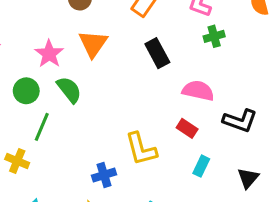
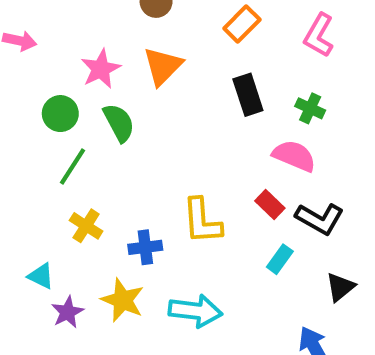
green cross: (214, 36) -> (310, 108), moved, turned 30
black L-shape: (240, 121) -> (320, 219), moved
yellow cross: (17, 161) -> (86, 226), moved

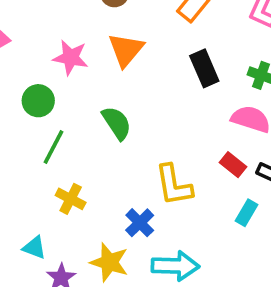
pink star: (101, 69) -> (71, 58), turned -30
green semicircle: (119, 123) -> (117, 123), moved
blue cross: (145, 247) -> (140, 223), moved, turned -32

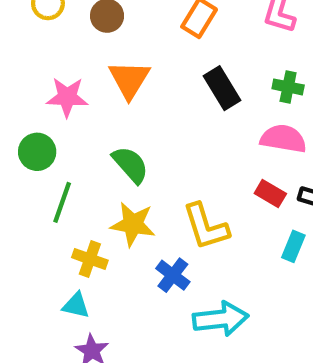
cyan triangle: (34, 248) -> (76, 305), moved
yellow star: (109, 262) -> (133, 224), moved

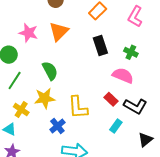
yellow star: (133, 224) -> (45, 98), turned -30

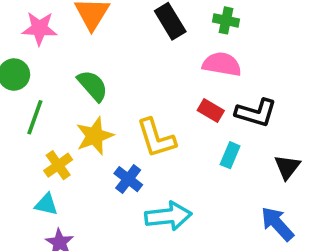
yellow cross: (21, 110) -> (58, 165), turned 35

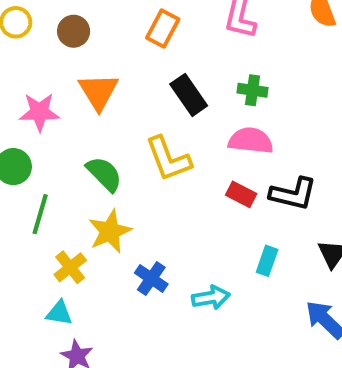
yellow L-shape: (156, 138) -> (168, 159), moved
cyan rectangle: (230, 155) -> (267, 261), moved
cyan arrow: (168, 216) -> (211, 298), moved, size x0.7

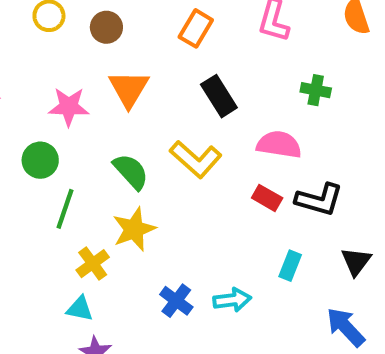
green cross: (253, 90) -> (316, 90), moved
yellow L-shape: (168, 159) -> (196, 159), turned -30
blue cross: (151, 279) -> (176, 301), moved

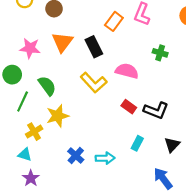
orange rectangle: (196, 28) -> (114, 21), moved
black rectangle: (219, 96) -> (94, 47), moved
pink semicircle: (279, 145) -> (127, 71), moved
green semicircle: (131, 172) -> (47, 86), moved

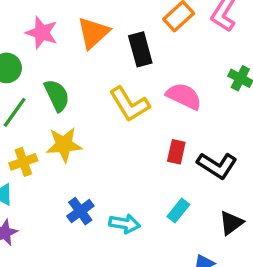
red rectangle: (129, 107) -> (176, 152), turned 56

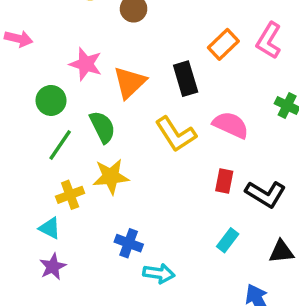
orange triangle: (93, 33) -> (130, 83), moved
blue cross: (80, 211) -> (129, 243), turned -32
black triangle: (231, 223) -> (281, 252), turned 32
cyan arrow: (125, 224) -> (159, 273), moved

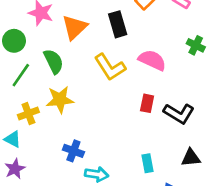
cyan rectangle: (228, 240) -> (147, 163), moved, turned -48

